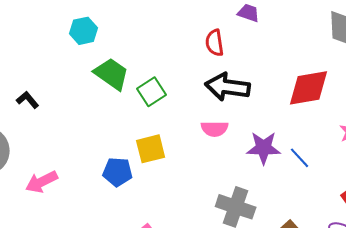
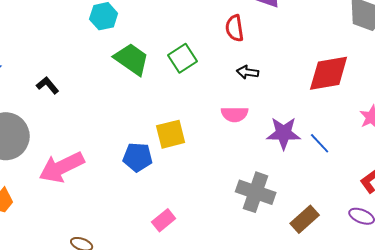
black arrow: (228, 87) -> (248, 72), size x0.5
green square: (152, 92) -> (183, 58), moved
pink arrow: (42, 182) -> (62, 167), size x1.4

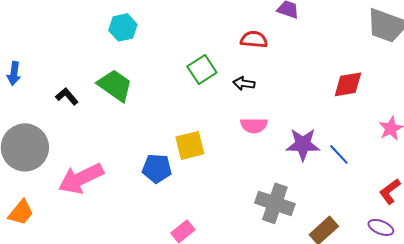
red semicircle: (235, 28) -> (254, 39), turned 104
green trapezoid: (132, 59) -> (115, 85), moved
black arrow: (248, 72) -> (244, 83), moved
red diamond: (329, 73) -> (348, 84), size x0.7

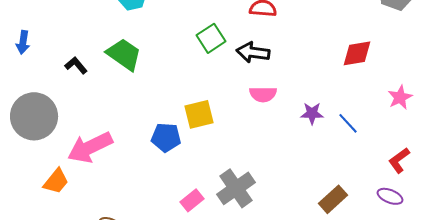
black arrow: (244, 83) -> (253, 52), size x1.5
purple star: (303, 144) -> (312, 113), size x0.7
gray cross: (275, 203) -> (236, 188), moved, turned 36
orange trapezoid: (21, 212) -> (56, 181), moved

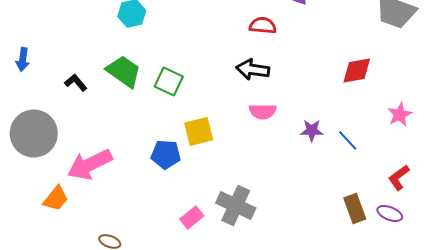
green square: (211, 38) -> (169, 81), moved, turned -32
gray cross: (236, 188) -> (236, 205), turned -30
brown rectangle: (333, 199) -> (355, 208), moved, turned -68

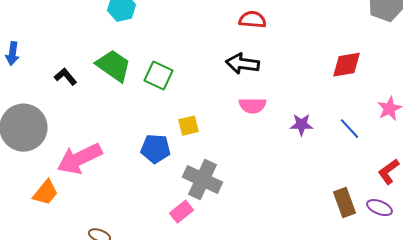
yellow square: (199, 131) -> (188, 126), size x0.7
blue line: (348, 140) -> (349, 129), moved
gray cross: (236, 205) -> (202, 180), moved

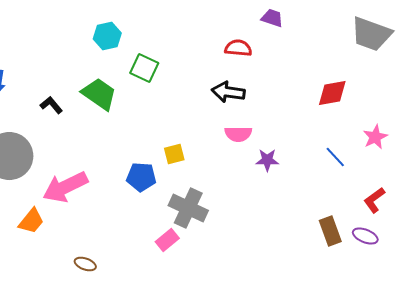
green square: (158, 76) -> (144, 68), moved
purple star: (301, 125) -> (267, 160), moved

